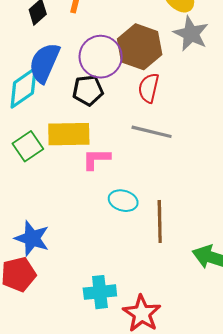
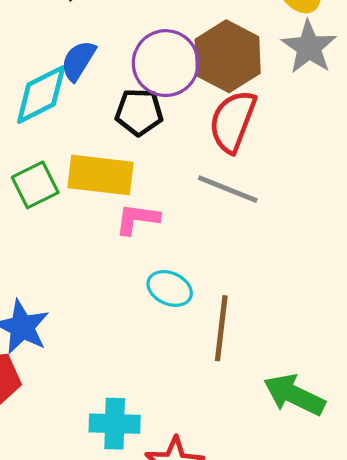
blue semicircle: (44, 63) -> (78, 61), size x0.7
red semicircle: (149, 88) -> (233, 121), size x1.4

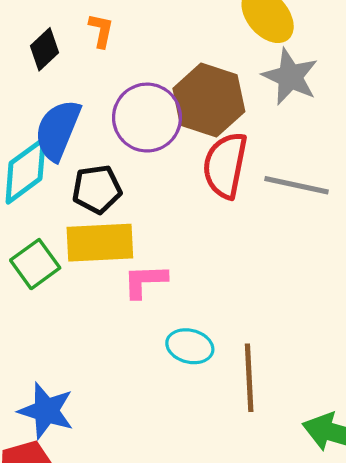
blue semicircle: (78, 61) -> (58, 130), size x1.4
black pentagon: (139, 112) -> (97, 189), moved
gray line: (228, 189) -> (297, 185), moved

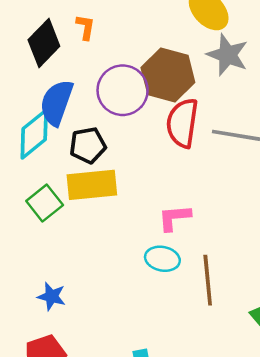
black diamond: (45, 49) -> (44, 43), size x1.5
pink L-shape: (145, 281) -> (174, 218), moved
blue star: (46, 411) -> (52, 296), moved, size x0.7

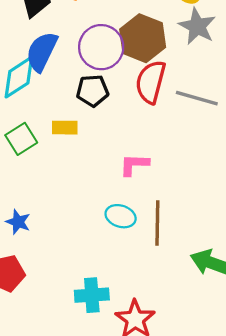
black pentagon: (88, 145) -> (93, 91), moved
yellow rectangle: (92, 185) -> (65, 128), size x0.6
cyan ellipse: (162, 259) -> (121, 216), moved

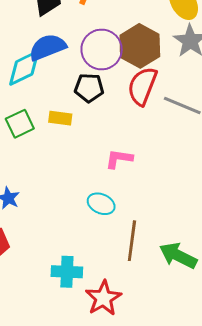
blue semicircle: (42, 52) -> (48, 47), turned 36
brown line: (157, 223) -> (132, 241), moved

